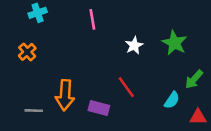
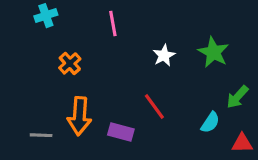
orange cross: (27, 52) -> (70, 63), moved

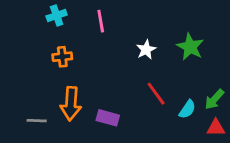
cyan cross: (46, 16) -> (57, 16), moved
orange cross: (70, 63) -> (62, 57), turned 36
green arrow: (237, 97) -> (214, 99), moved
red line: (154, 106) -> (156, 94), moved

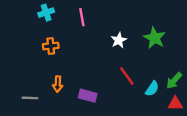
orange arrow: (71, 104) -> (58, 84), size x0.6

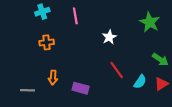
green star: (155, 38) -> (150, 22), moved
green arrow: (174, 81) -> (160, 59), moved, turned -98
red triangle: (175, 104) -> (161, 84), moved, turned -32

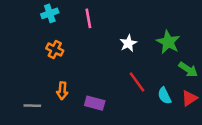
green star: (150, 22) -> (168, 42), moved
orange cross: (47, 42) -> (55, 50), turned 32
cyan semicircle: (140, 82) -> (164, 96), turned 120

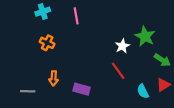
white star: (128, 43) -> (122, 46), moved
cyan semicircle: (164, 96) -> (143, 91), moved

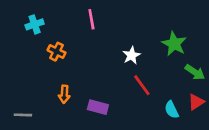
cyan cross: (43, 12) -> (35, 24), moved
white star: (122, 46) -> (132, 55), moved
gray line: (28, 91) -> (23, 115), moved

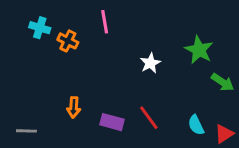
cyan cross: (35, 24) -> (40, 28), turned 36
orange cross: (57, 52) -> (68, 41), moved
red line: (142, 85) -> (149, 118), moved
red triangle: (196, 102) -> (224, 134), moved

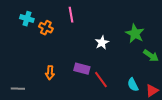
purple rectangle: (112, 122) -> (82, 69), moved

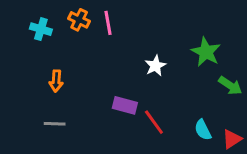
orange cross: (46, 28) -> (79, 20), moved
orange arrow: (50, 73) -> (56, 81), moved
gray line: (18, 89) -> (55, 124), moved

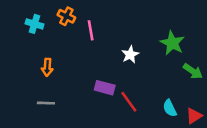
pink line: (108, 23) -> (91, 30), moved

